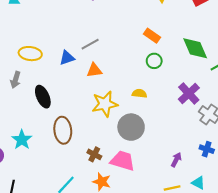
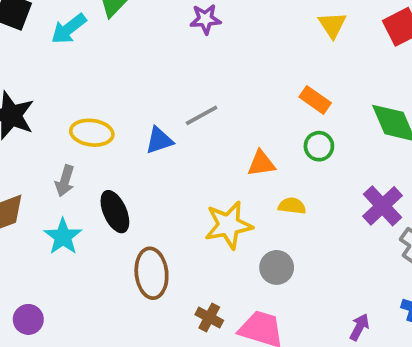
orange triangle: (94, 70) -> (261, 163), moved
gray circle: (131, 127) -> (277, 267), size x0.7
cyan star: (22, 140) -> (63, 237), moved

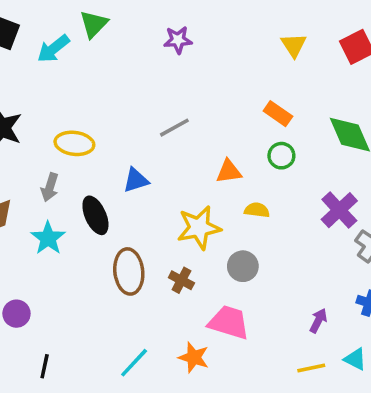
blue triangle: (159, 140) -> (136, 180), moved
brown cross: (209, 317) -> (181, 280), moved

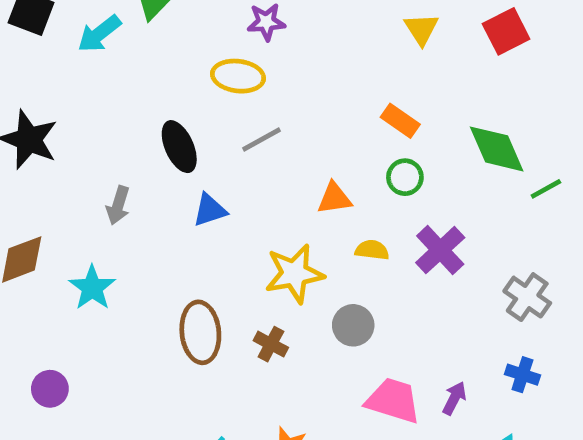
yellow ellipse: (74, 143) -> (238, 76), moved
gray arrow: (50, 187) -> (118, 205), moved
purple cross: (339, 210) -> (440, 250), moved
black ellipse: (95, 215) -> (179, 147), moved
pink trapezoid: (229, 322) -> (393, 401), moved

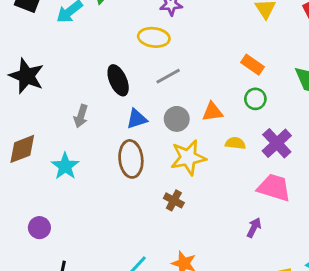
gray circle: (353, 325) -> (177, 119), moved
brown ellipse: (200, 332) -> (131, 159), moved
purple arrow: (454, 398) -> (254, 228), moved
pink trapezoid: (393, 401) -> (274, 188), moved

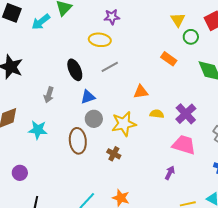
green circle: (255, 99) -> (191, 37), moved
gray circle: (177, 119) -> (94, 119), moved
brown ellipse: (131, 159) -> (78, 141), moved
cyan star: (65, 166) -> (38, 130), turned -30

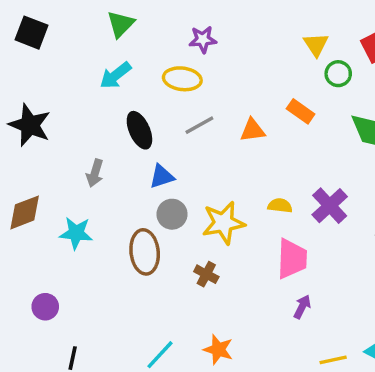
cyan arrow: (41, 22) -> (115, 75), moved
orange triangle: (141, 92) -> (253, 130), moved
pink trapezoid: (184, 145) -> (292, 259), moved, turned 75

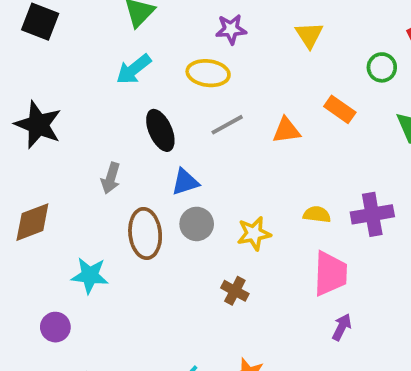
yellow triangle: (316, 45) -> (309, 35), moved
purple cross: (330, 206) -> (372, 214), turned 33
yellow star: (223, 223) -> (254, 233), size x0.7
cyan star: (76, 233) -> (90, 275), moved
brown ellipse: (145, 252) -> (145, 233), moved

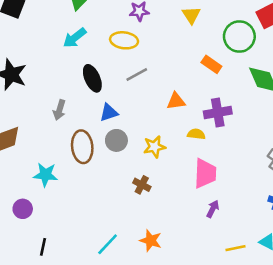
green circle: (382, 67) -> (239, 37), size x1.6
orange triangle: (286, 130) -> (176, 101), moved
purple cross: (372, 214) -> (218, 113), moved

